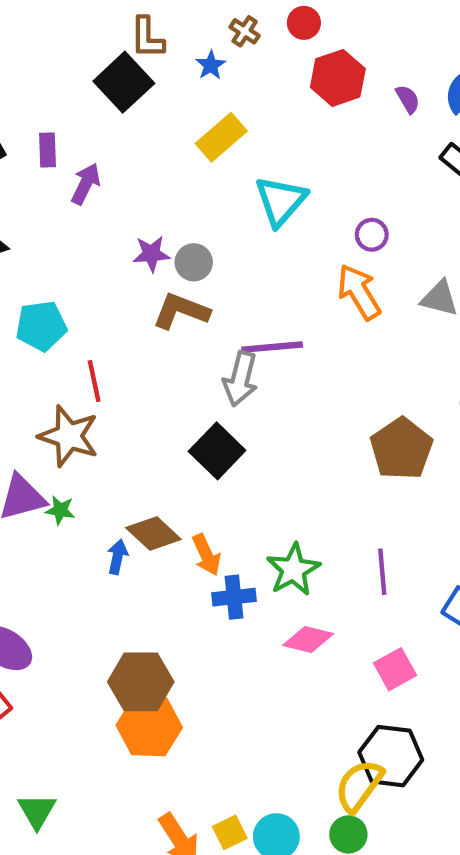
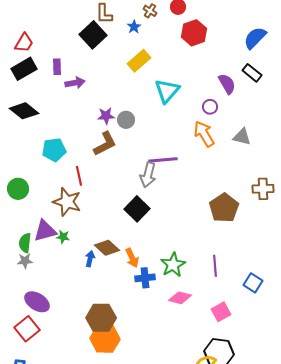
purple semicircle: (408, 99) -> (227, 84), moved, size x1.5
purple arrow: (86, 184) -> (75, 83), turned 54
brown L-shape: (181, 311) -> (105, 144), moved, turned 132

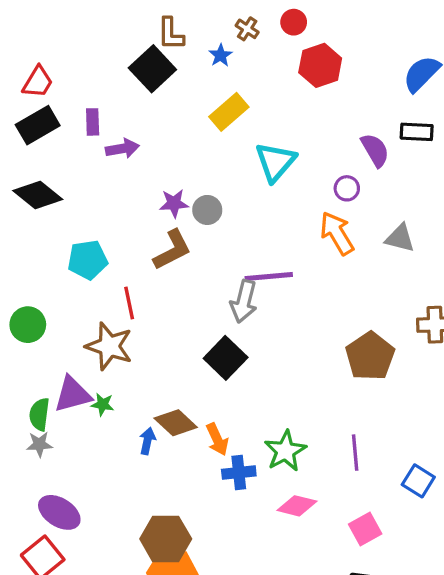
black rectangle: (252, 73) -> (417, 132), turned -36

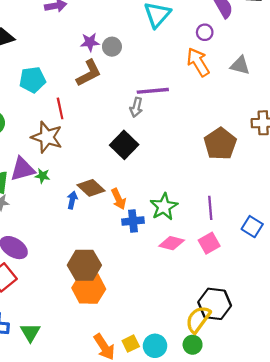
gray arrow: (244, 301) -> (136, 107), size x0.7
pink square: (365, 529) -> (209, 243), moved

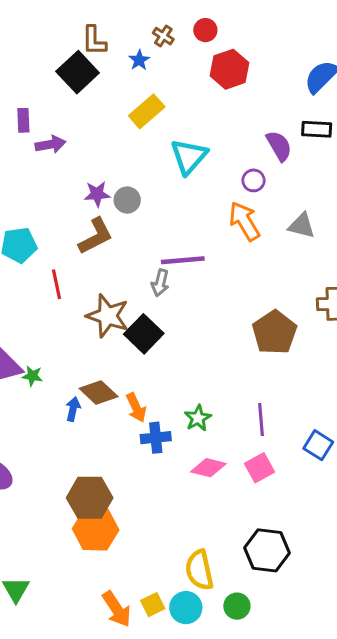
brown star: (47, 137) -> (108, 316), moved
green star: (164, 207) -> (198, 418), size x0.7
yellow semicircle: (198, 319) -> (199, 570), moved, turned -48

